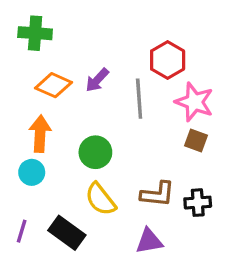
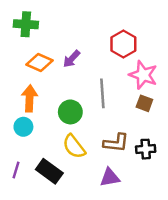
gray line: (139, 99) -> (102, 93), moved

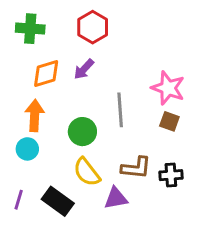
red hexagon: (123, 44) -> (93, 27), moved
orange diamond: (39, 63) -> (46, 74), turned -40
purple triangle: (110, 177) -> (116, 198), moved

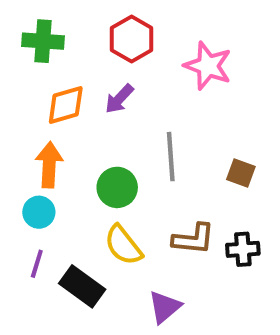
pink star: (168, 88) -> (208, 66), moved
purple triangle: (116, 198) -> (165, 307), moved, turned -30
purple line: (19, 200) -> (37, 264), moved

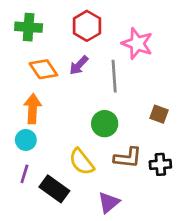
orange diamond: (66, 105) -> (43, 69), turned 72
gray line: (171, 157) -> (114, 76), moved
green circle: (117, 187) -> (105, 124), moved

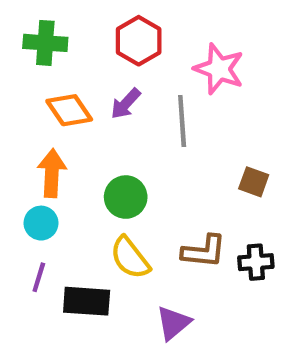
green circle: (105, 124) -> (126, 197), moved
black rectangle: (54, 189) -> (87, 301), turned -32

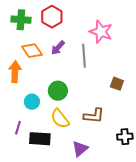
red hexagon: (139, 41) -> (52, 17), moved
orange arrow: (52, 173) -> (15, 72), moved
cyan circle: (41, 223) -> (32, 102), moved
black cross: (256, 262) -> (125, 137), moved

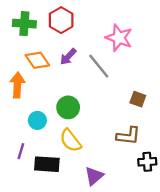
gray line: (84, 56) -> (99, 66), turned -35
brown L-shape: (94, 116) -> (128, 136), moved

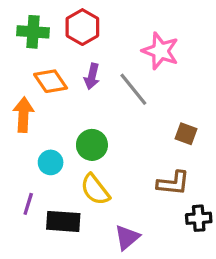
purple arrow: (68, 57) -> (92, 76), turned -30

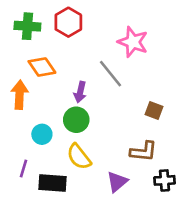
purple arrow: (92, 76) -> (80, 92), moved
purple triangle: (127, 237) -> (117, 182), moved

